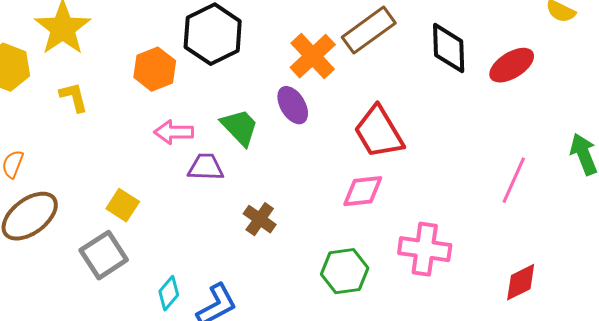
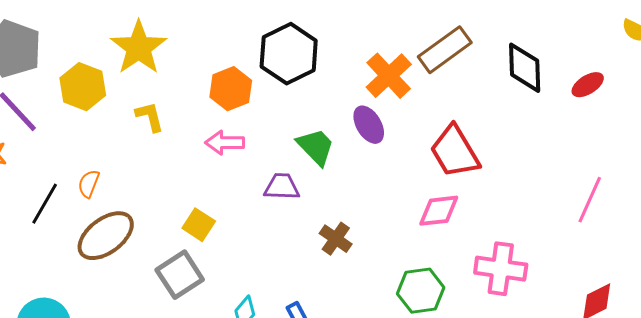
red ellipse: (512, 65) -> (588, 85), size x0.7
pink arrow: (174, 132) -> (225, 143), moved

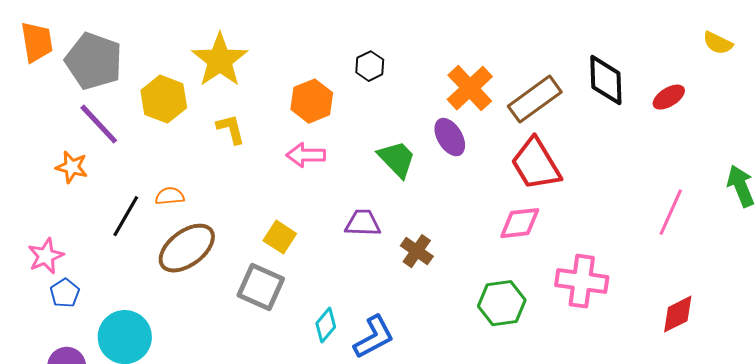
brown rectangle: (445, 50) -> (535, 99), moved
black hexagon: (289, 54) -> (370, 66), size x0.5
orange semicircle: (89, 184) -> (170, 196), turned 64
purple trapezoid: (282, 187) -> (363, 223), moved
gray square: (180, 275) -> (261, 287), turned -33

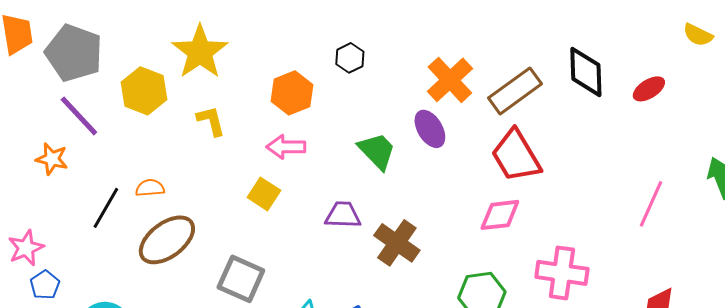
yellow square: (280, 237) -> (264, 194), moved
brown cross: (417, 251) -> (397, 243), size x1.4

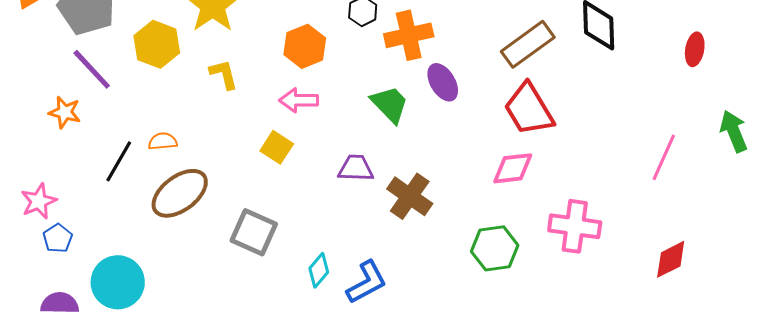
orange cross: (450, 80) -> (409, 35), moved, turned 30
red ellipse: (649, 89) -> (695, 49), moved, turned -48

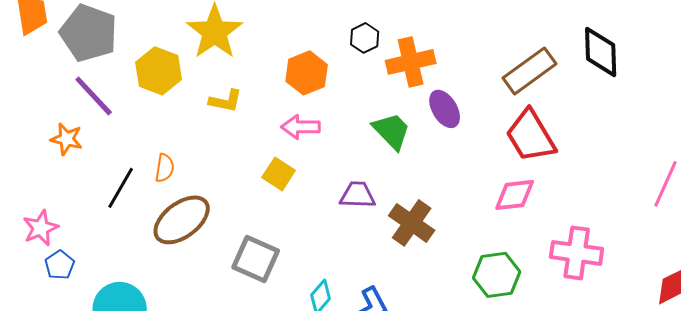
yellow L-shape: (224, 74) -> (226, 101), turned 116
orange semicircle: (163, 141) -> (165, 168), turned 104

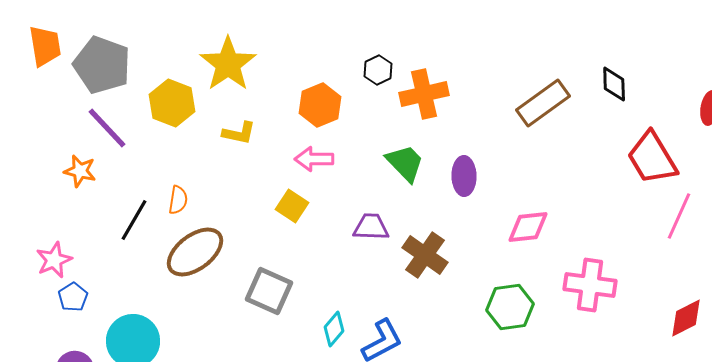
black diamond: (601, 52) -> (614, 84), size x0.7
purple ellipse: (445, 109) -> (464, 176), moved, turned 30
red trapezoid: (531, 136) -> (652, 158), moved

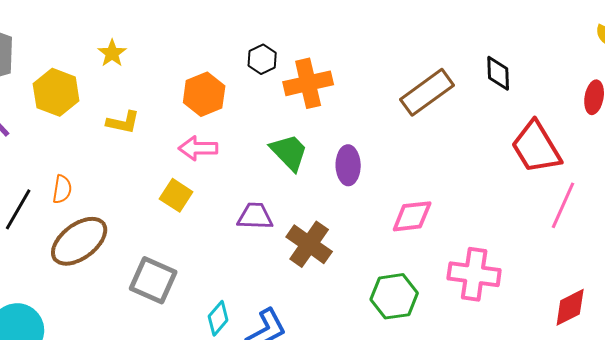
yellow star: (228, 64) -> (112, 53), size x0.5

